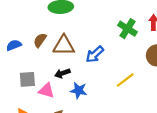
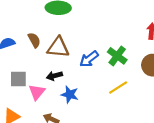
green cross: (127, 29) -> (117, 56), moved
brown semicircle: (40, 40) -> (34, 40), turned 112
pink triangle: (46, 91) -> (37, 92), turned 49

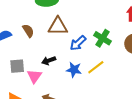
brown triangle: (58, 47) -> (58, 26), moved
yellow line: (118, 88) -> (96, 67), moved
blue star: (70, 95) -> (74, 70), moved

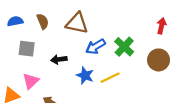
gray square: (17, 66) -> (27, 49), moved
pink triangle: (34, 76) -> (31, 81), moved

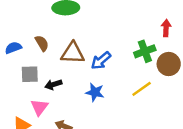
brown triangle: (77, 23) -> (73, 53), moved
green cross: (124, 47) -> (145, 51), moved, turned 36
black arrow: (59, 59) -> (53, 85), moved
yellow line: (110, 78) -> (142, 89), moved

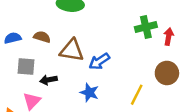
brown semicircle: (42, 43) -> (42, 37), turned -49
green cross: (145, 51) -> (146, 27), moved
yellow line: (142, 89) -> (137, 95), turned -35

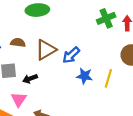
brown triangle: (72, 50) -> (46, 50), turned -30
blue star: (89, 93) -> (84, 76), moved

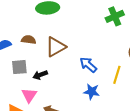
blue arrow: (71, 55) -> (88, 65), moved, turned 84
blue star: (84, 76) -> (92, 92), moved

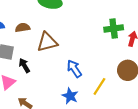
brown semicircle: (29, 40) -> (23, 28), turned -32
black arrow: (40, 75) -> (24, 65), turned 64

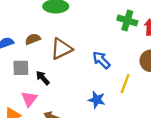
green cross: (114, 29) -> (127, 20), turned 36
blue arrow: (74, 69) -> (101, 60), moved

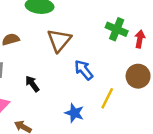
brown triangle: (61, 49) -> (59, 40), moved, turned -30
black arrow: (43, 78) -> (32, 84), moved

